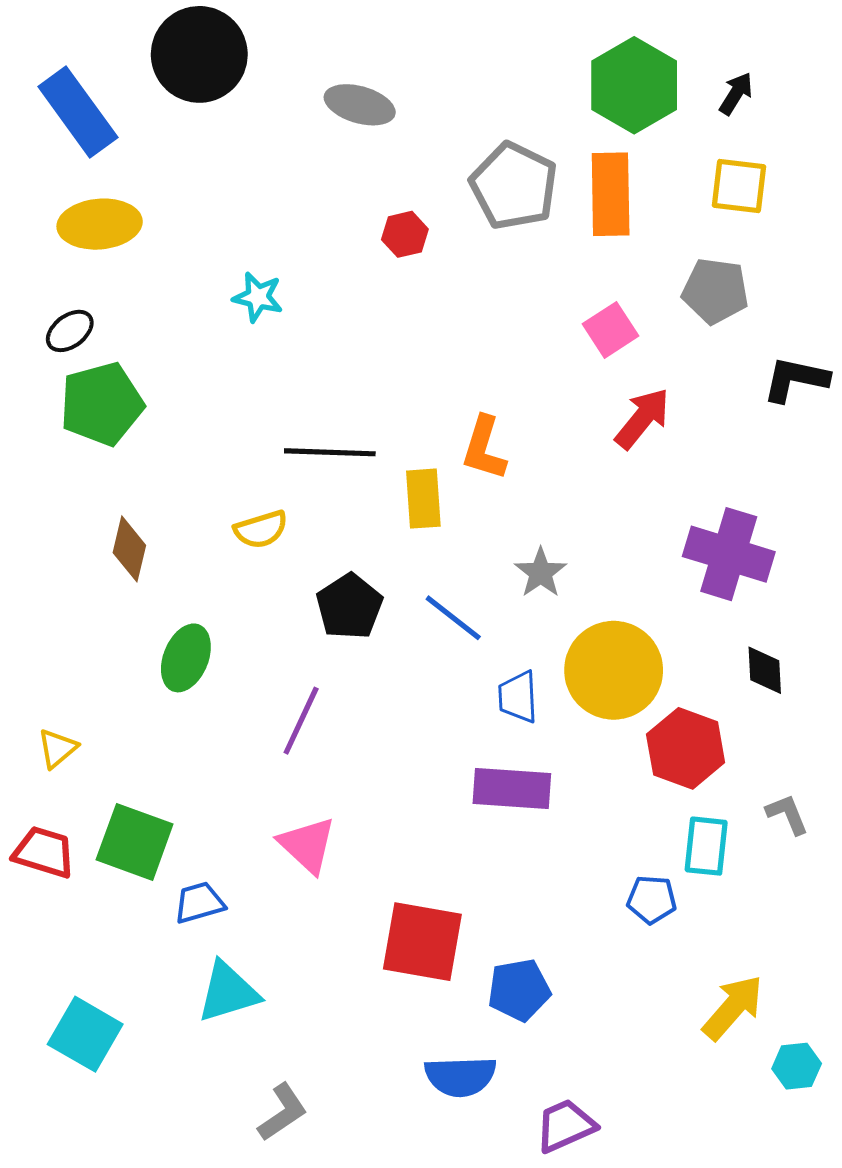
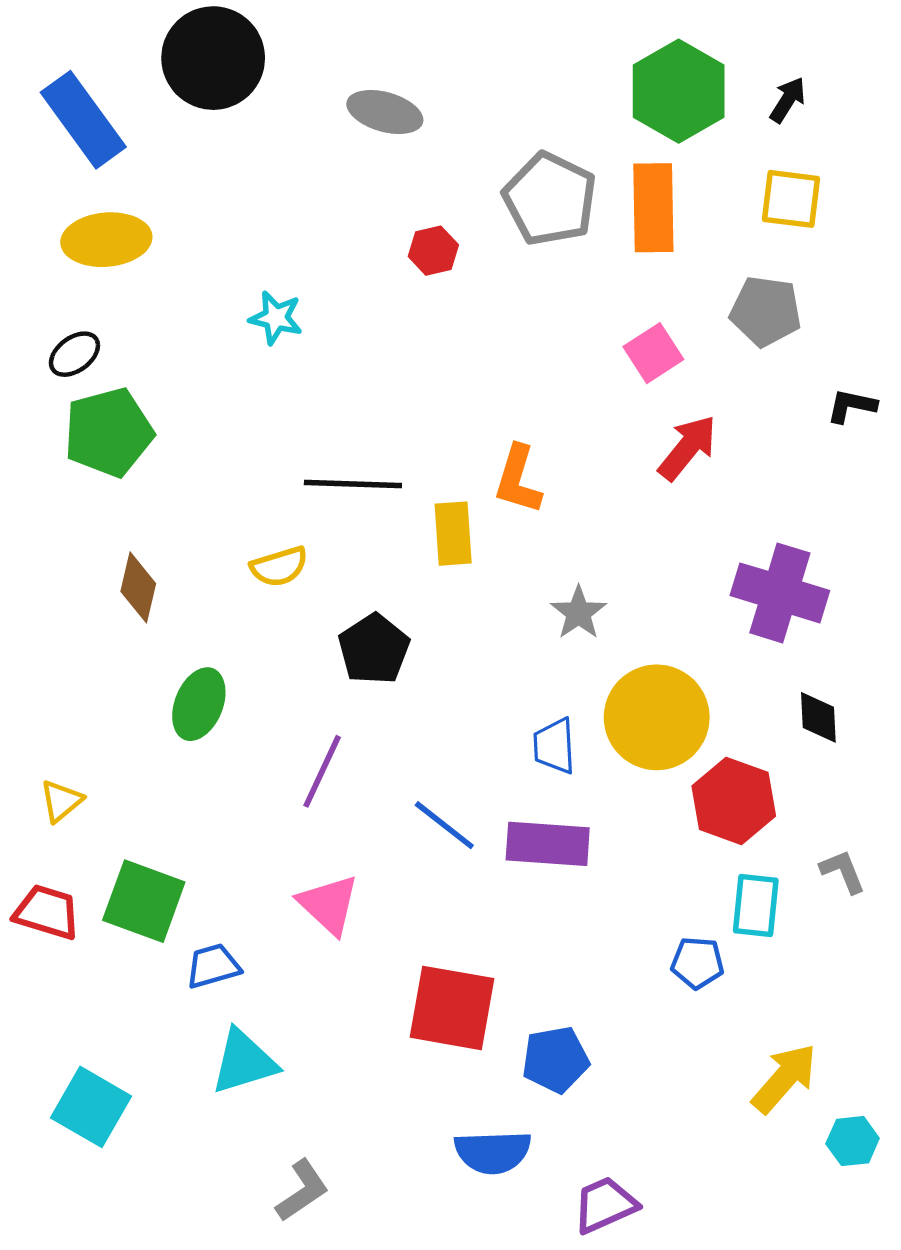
black L-shape: (796, 379) -> (851, 406), size x0.7
blue line: (453, 618) -> (444, 825), moved

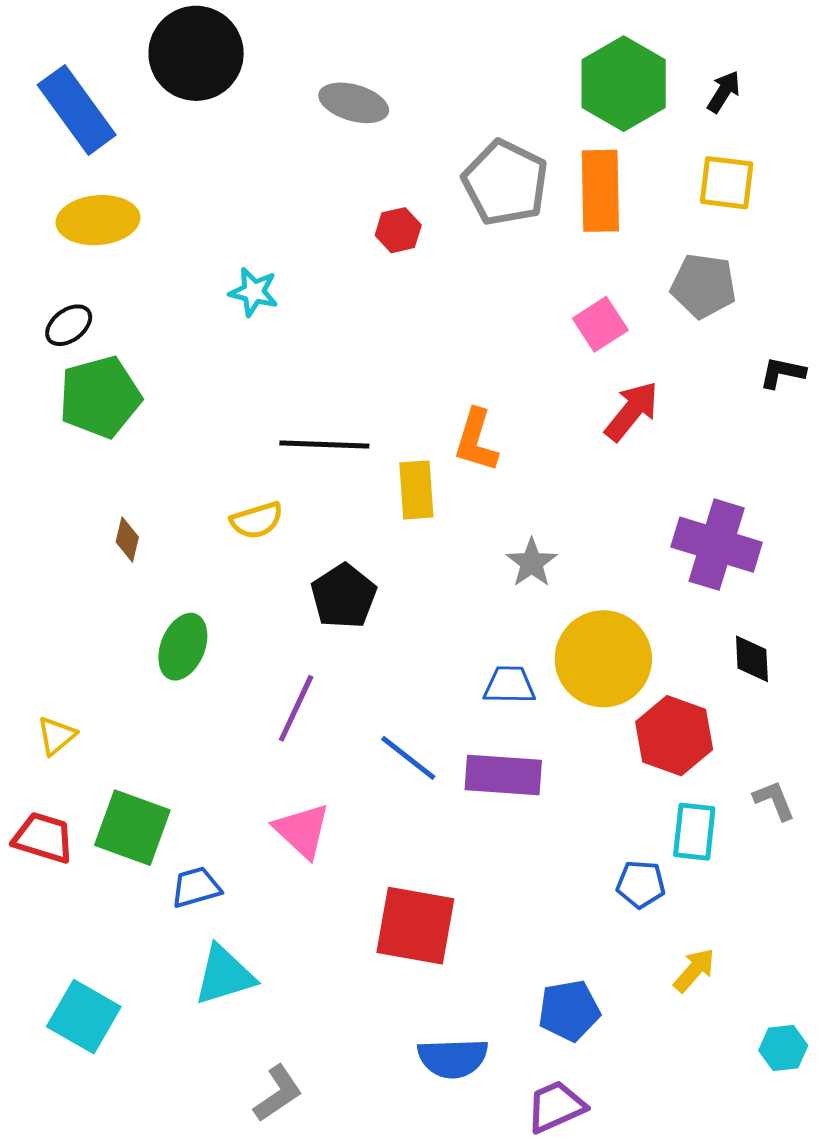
brown diamond: (138, 587) -> (127, 540), size x0.7
blue trapezoid: (554, 746) -> (509, 685), turned 94
blue pentagon: (555, 1060) -> (569, 1011), moved
yellow arrow: (784, 1078) -> (694, 970), moved, size x0.7

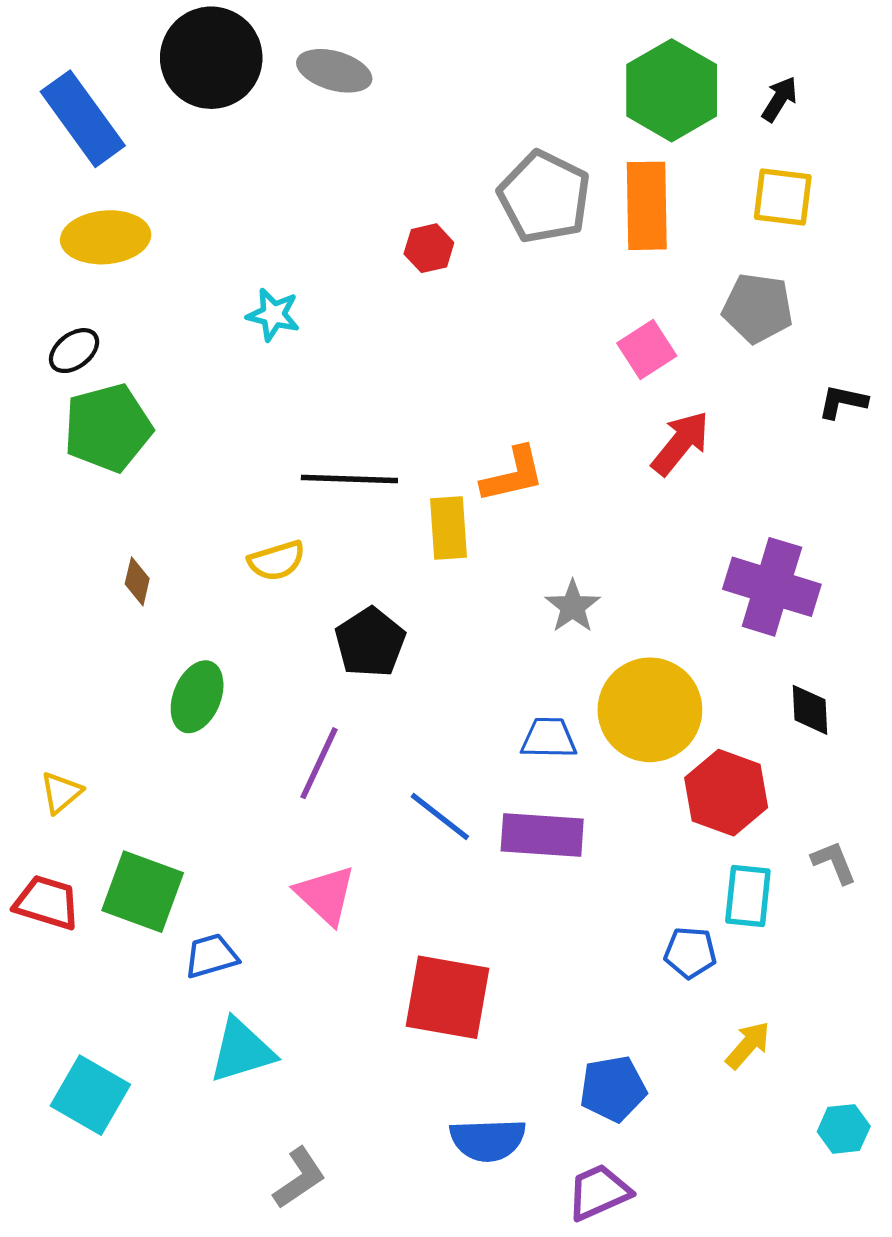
gray ellipse: (354, 103) -> (334, 71), moved
orange L-shape: (476, 440) -> (513, 475), turned -120

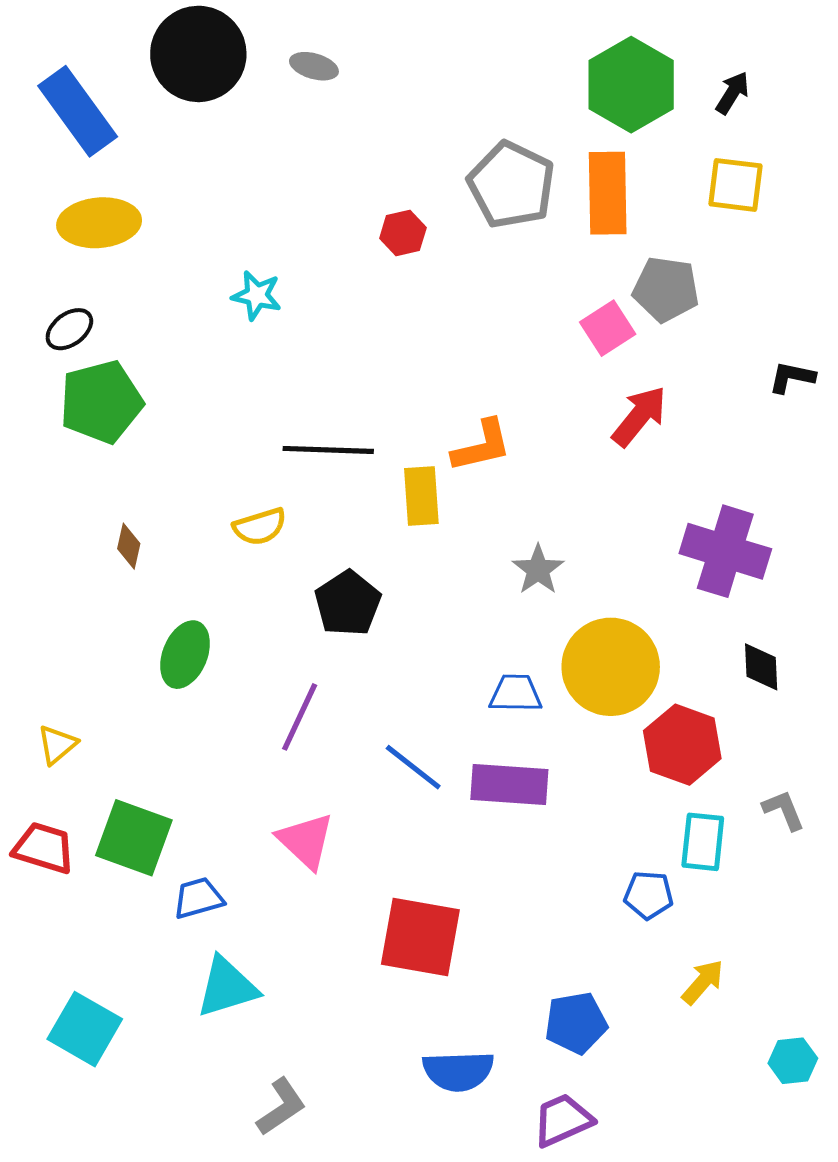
gray ellipse: (334, 71) -> (314, 66), size x0.7
gray pentagon: (758, 308) -> (666, 289), moved

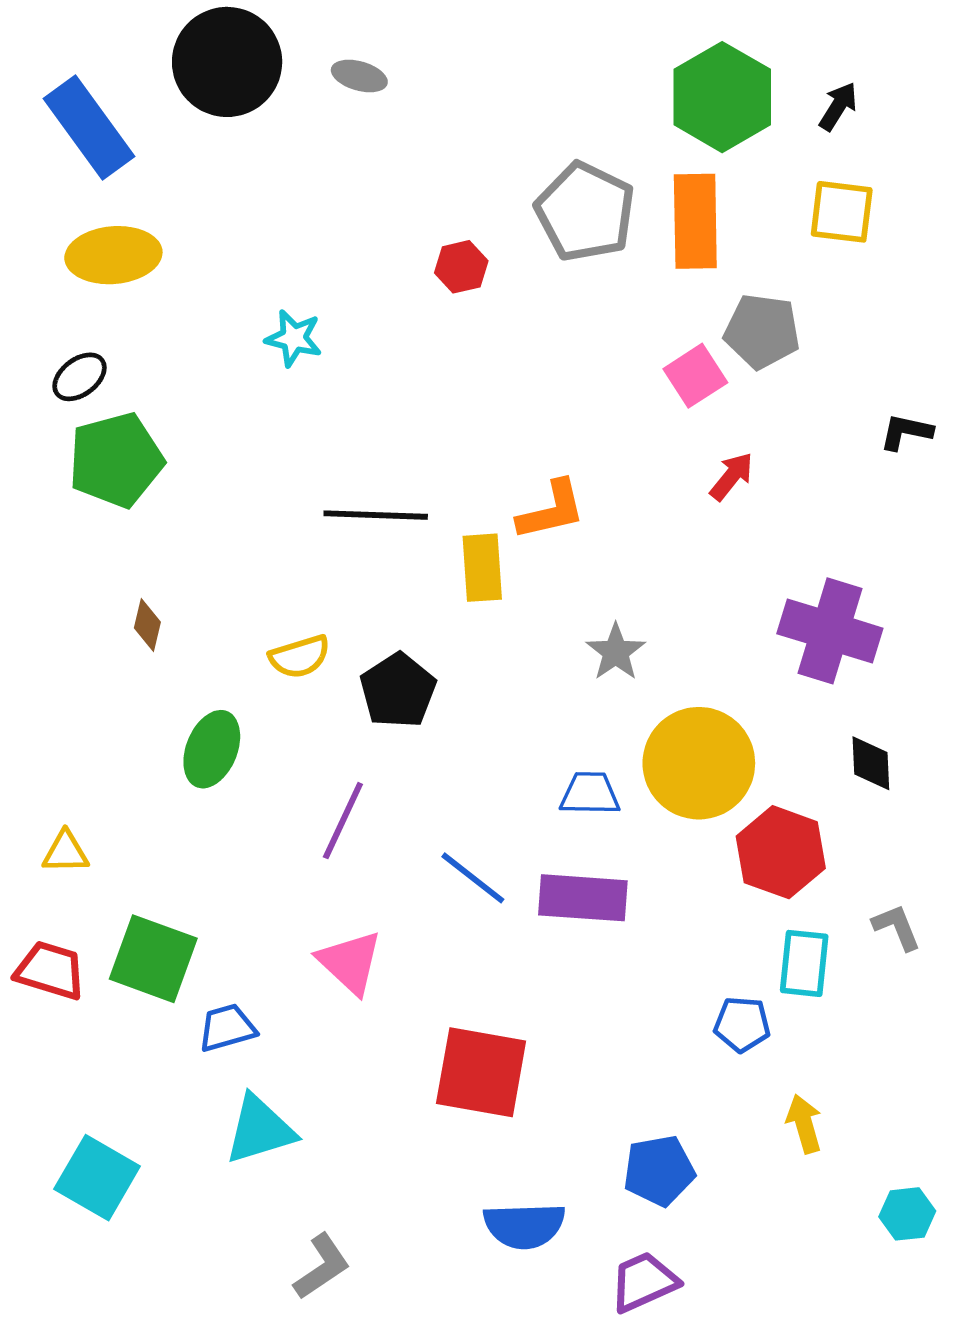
red arrow: (639, 416) -> (732, 476), size x0.7
yellow semicircle: (260, 527) -> (300, 657), moved
yellow triangle: (57, 745) -> (65, 852), turned 39
yellow arrow: (703, 982) -> (804, 1124), turned -57

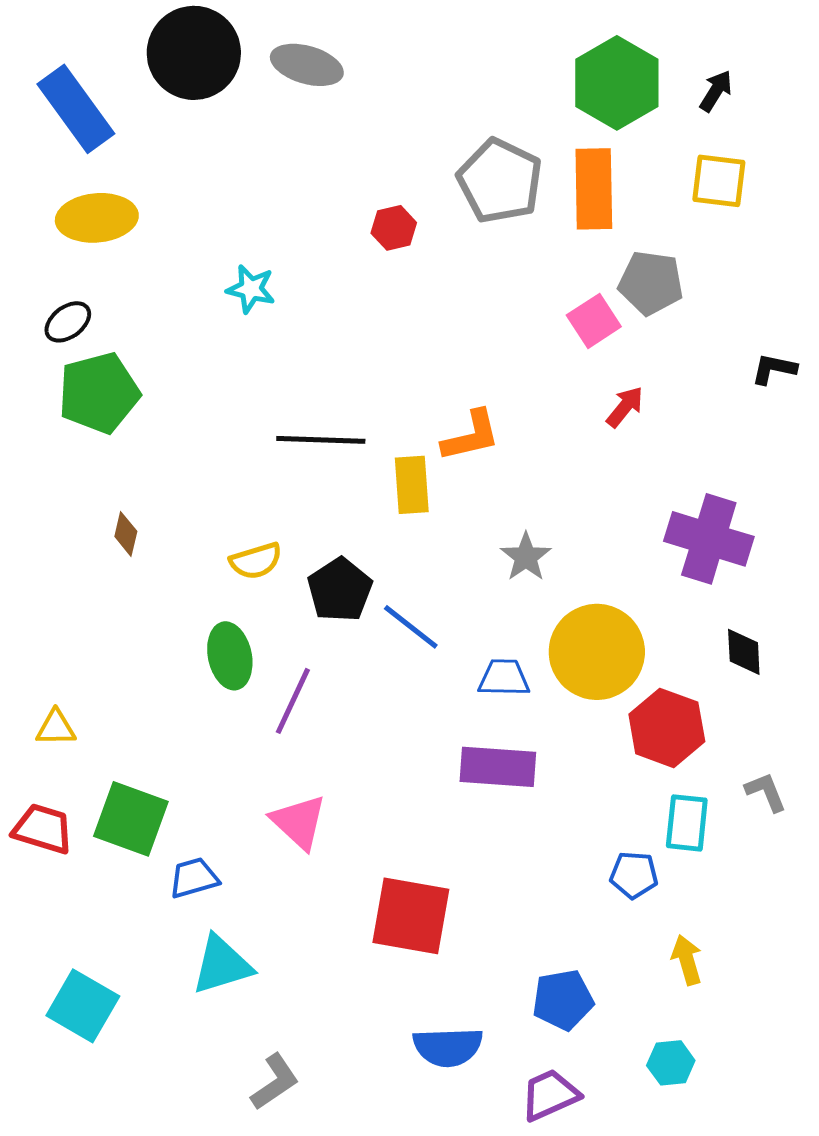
gray ellipse: (359, 76) -> (307, 65), size x1.5
green ellipse: (212, 749) -> (230, 656), moved, turned -34
blue line: (473, 878) -> (411, 627), moved
cyan hexagon: (907, 1214) -> (671, 1063), moved

